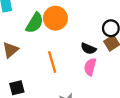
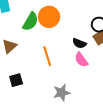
pink semicircle: (90, 67) -> (81, 60), turned -49

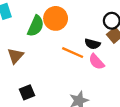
orange line: (47, 56) -> (73, 53), moved, turned -42

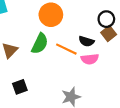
green semicircle: (36, 26) -> (40, 44), moved
pink semicircle: (96, 62) -> (90, 59), turned -56

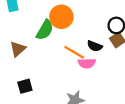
green semicircle: (40, 44) -> (45, 30), moved
pink semicircle: (90, 59) -> (87, 63), moved

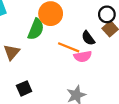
black semicircle: (95, 46) -> (88, 38), turned 40

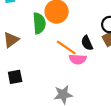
green semicircle: (36, 29) -> (39, 23), turned -40

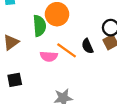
pink semicircle: (78, 59) -> (49, 56), moved

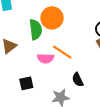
black semicircle: (87, 46) -> (78, 80), moved
black square: (15, 80) -> (26, 83), moved

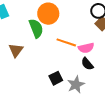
pink semicircle: (46, 58) -> (86, 48), moved
black square: (26, 83) -> (56, 78), moved

